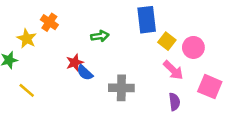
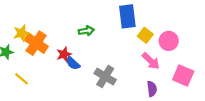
orange cross: (49, 22) -> (36, 43), moved, size x1.5
yellow star: (27, 39) -> (22, 33), turned 30
gray cross: (121, 88) -> (105, 77), turned 30

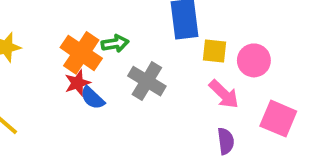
yellow square: (145, 35) -> (214, 51), turned -32
orange cross: (36, 43) -> (81, 53), moved
gray cross: (105, 77) -> (147, 81), moved

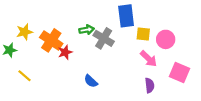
orange cross: (81, 53) -> (51, 40), moved
gray cross: (147, 81) -> (104, 38), moved
blue semicircle: (92, 98) -> (91, 81), moved

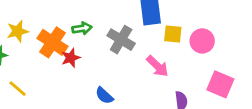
green arrow: (87, 30) -> (82, 28), moved
pink arrow: (149, 59) -> (157, 66), moved

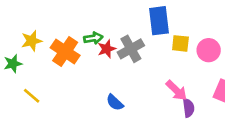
gray cross: (121, 40) -> (131, 49), turned 30
red star: (71, 58) -> (107, 49), moved
pink arrow: (157, 66) -> (176, 90), moved

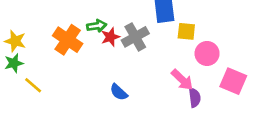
yellow star: (32, 41) -> (15, 41), moved, turned 30
pink circle: (209, 50) -> (207, 53), moved
green star: (13, 64) -> (14, 63), moved

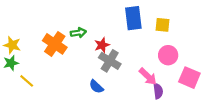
yellow square: (186, 31) -> (162, 25), moved
red star: (110, 37) -> (102, 45), moved
gray cross: (135, 37) -> (110, 61), moved, turned -30

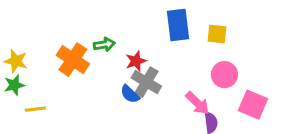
yellow line: (27, 81) -> (35, 109), turned -48
blue semicircle: (96, 87) -> (130, 94), moved

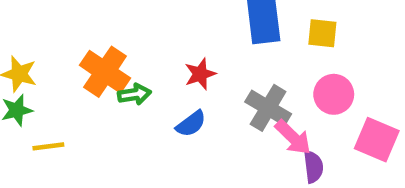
green arrow: (104, 45) -> (134, 94), moved
gray cross: (146, 82) -> (268, 108), moved
blue semicircle: (130, 94) -> (191, 124), turned -80

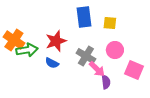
red star: (200, 74) -> (56, 41), size x1.5
green arrow: (134, 94) -> (27, 50), size x1.5
blue semicircle: (191, 124) -> (52, 63), turned 64

